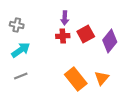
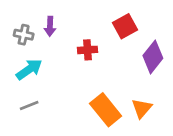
purple arrow: (65, 18) -> (50, 26), moved
red square: (86, 34) -> (125, 26), moved

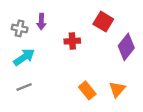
red square: (125, 26) -> (103, 22), turned -30
orange rectangle: (106, 110) -> (87, 90), size x0.7

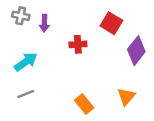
gray cross: (20, 28) -> (21, 16), moved
orange rectangle: (87, 90) -> (84, 104), moved

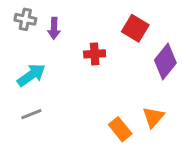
orange rectangle: (84, 104) -> (120, 129), moved

